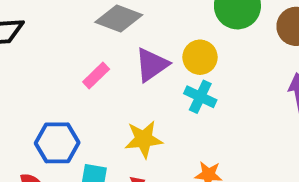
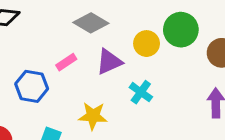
yellow circle: (200, 57) -> (147, 44), moved
blue hexagon: (57, 143) -> (32, 86), moved

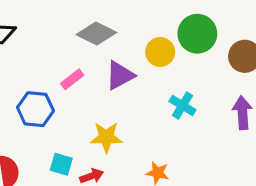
cyan cross: (141, 92) -> (183, 106), moved

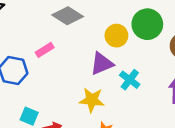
purple triangle: (120, 75) -> (102, 64), moved
yellow star: (106, 137) -> (92, 100), moved

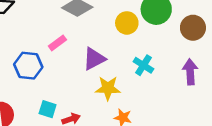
purple triangle: (102, 64) -> (94, 59), moved

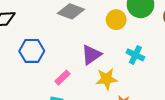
pink rectangle: (57, 43) -> (62, 78), moved
blue hexagon: (28, 66) -> (32, 51), moved

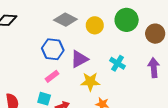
yellow circle: (116, 20) -> (95, 25), moved
blue hexagon: (32, 51) -> (53, 49), moved

